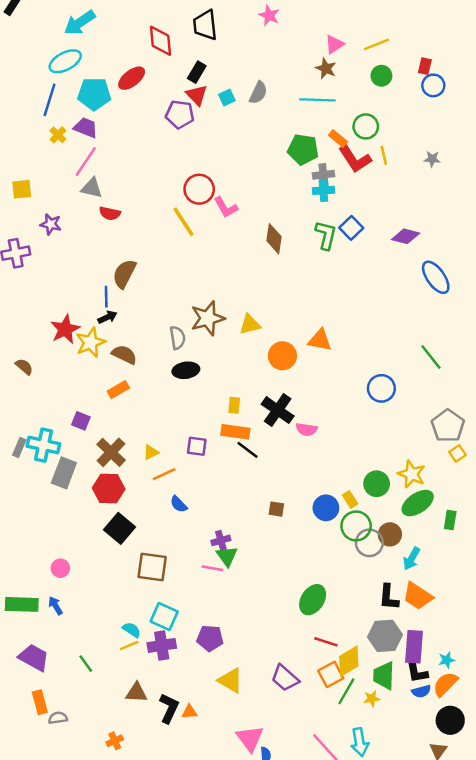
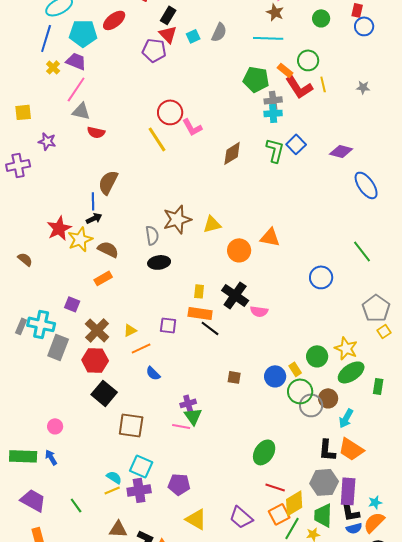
brown diamond: (274, 239) -> (232, 153), turned 50

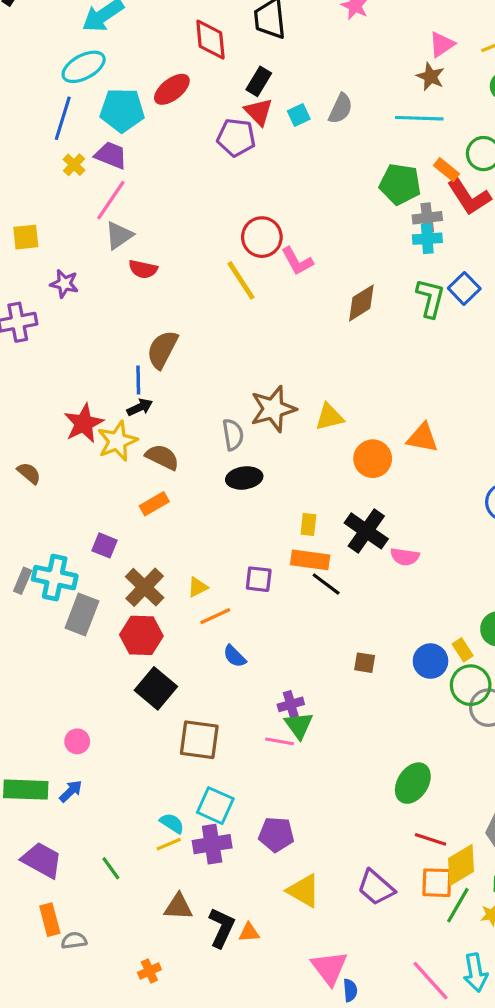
gray triangle: (81, 111) -> (119, 235), turned -48
blue arrow: (51, 457) -> (71, 791), turned 77
orange square: (279, 514) -> (437, 883), turned 30

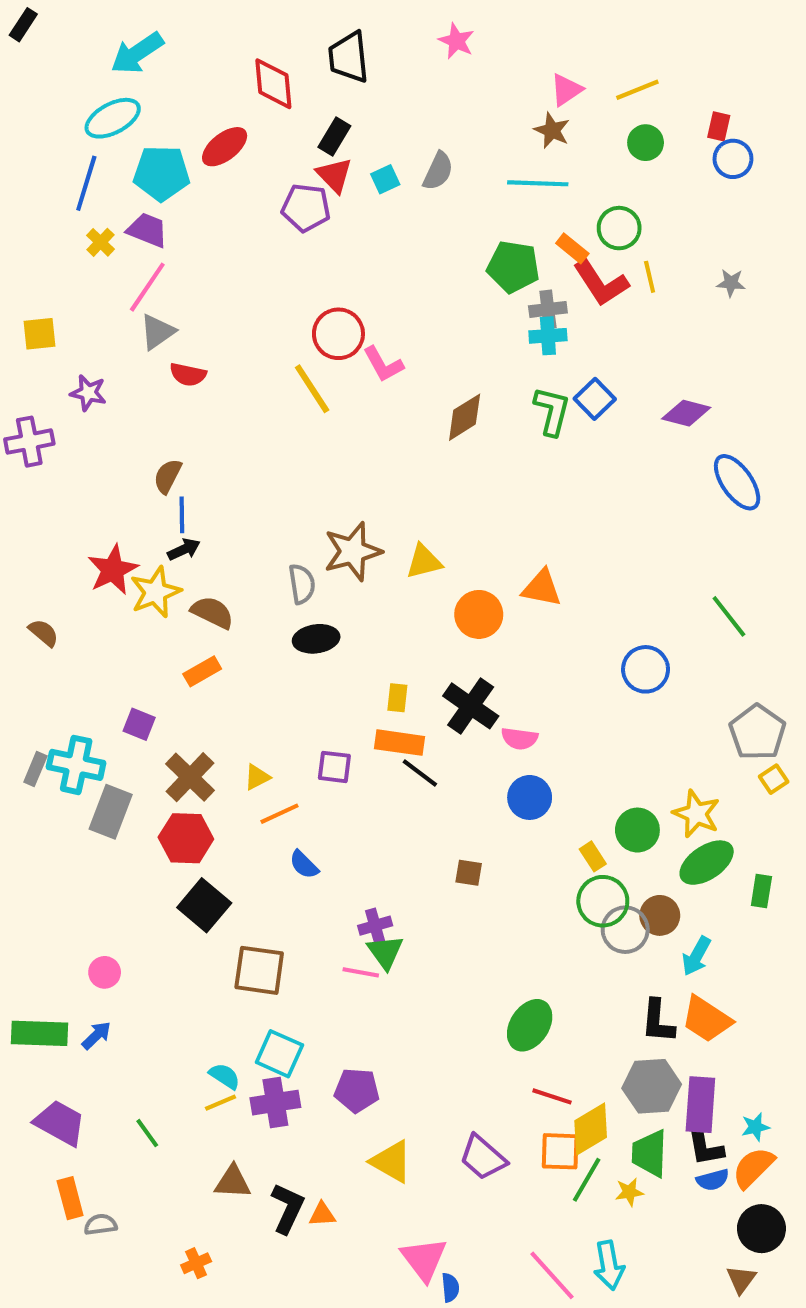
brown semicircle: (162, 349) -> (168, 476), moved, size x0.7
blue circle: (430, 661) -> (530, 797), moved

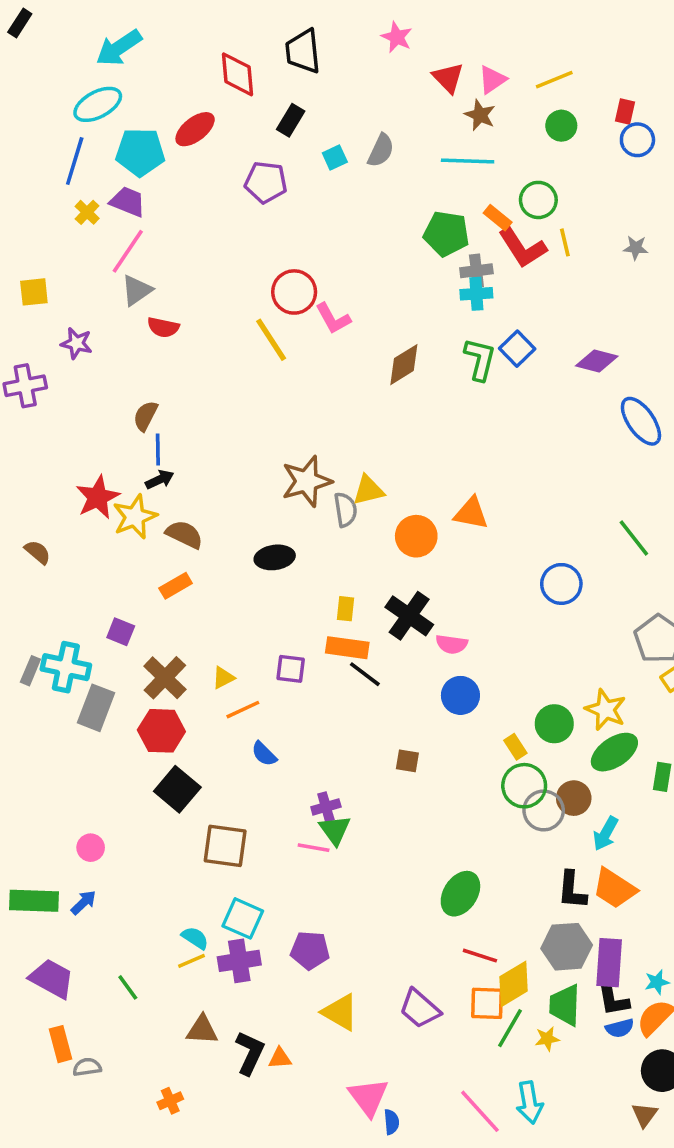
red triangle: (334, 175) -> (448, 78), moved
gray semicircle: (302, 584) -> (345, 510), moved

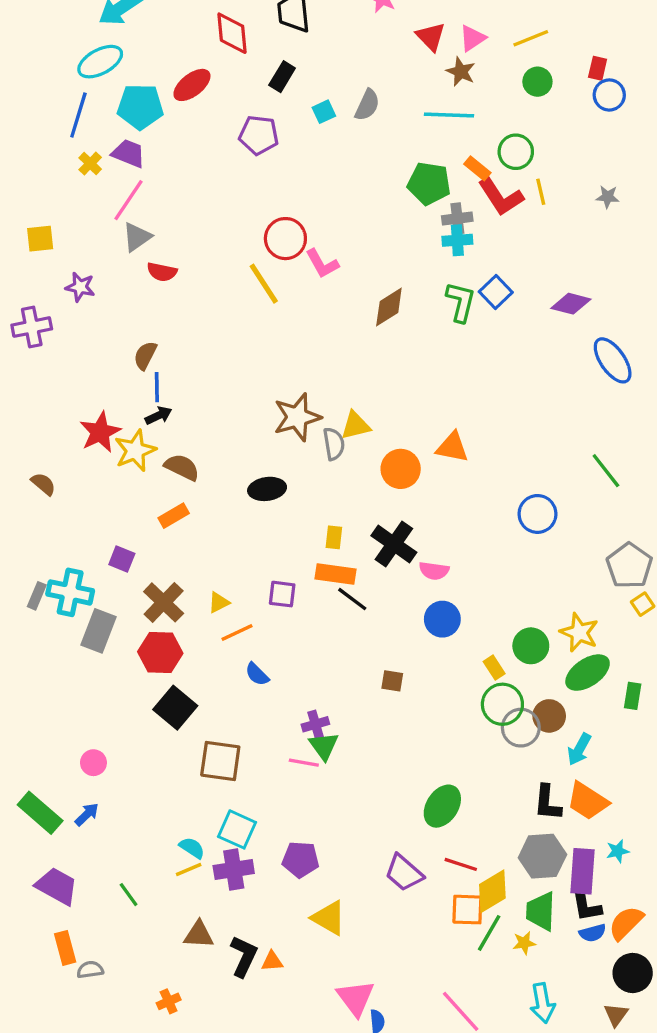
green rectangle: (34, 901) -> (40, 813), turned 39
cyan star: (657, 982) -> (618, 851), moved
purple trapezoid: (420, 1009) -> (404, 873), moved
cyan arrow: (529, 1102) -> (542, 1003), moved

